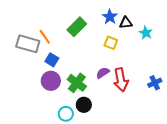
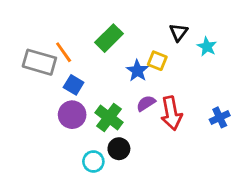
blue star: (110, 17) -> (137, 71), moved
black triangle: (126, 23) -> (179, 32), turned -48

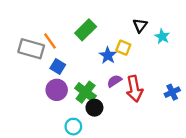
black circle: (119, 149) -> (94, 108), moved

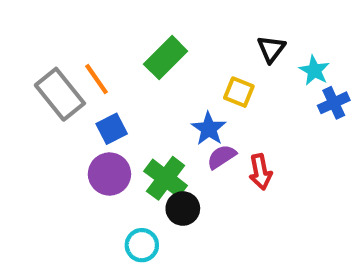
gray rectangle: (31, 49) -> (60, 94), turned 35
blue star: (108, 55) -> (209, 129), moved
blue square: (58, 67) -> (112, 129), turned 32
red arrow: (134, 89) -> (260, 172), size x0.7
blue cross: (172, 92) -> (334, 103), moved

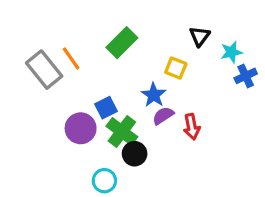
cyan star: (314, 70) -> (231, 52), turned 30
blue square: (112, 129) -> (106, 108), moved

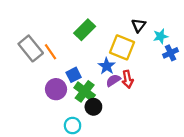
orange line: (71, 58) -> (50, 52), moved
yellow square: (176, 68) -> (122, 47), size x1.6
red arrow: (192, 127) -> (128, 79), moved

